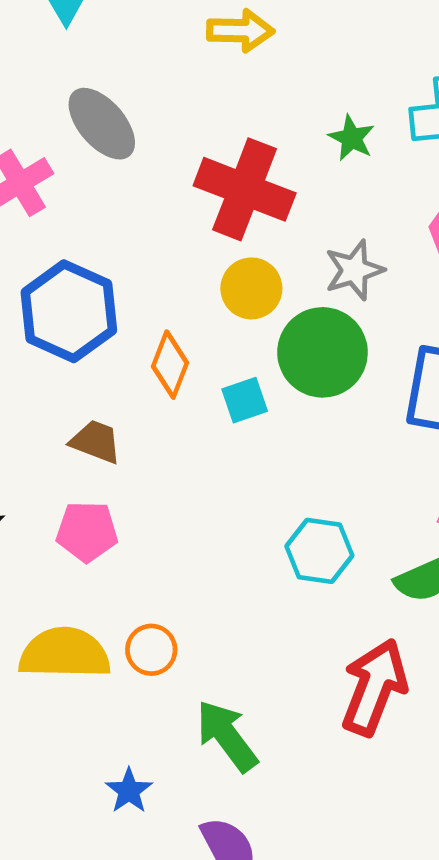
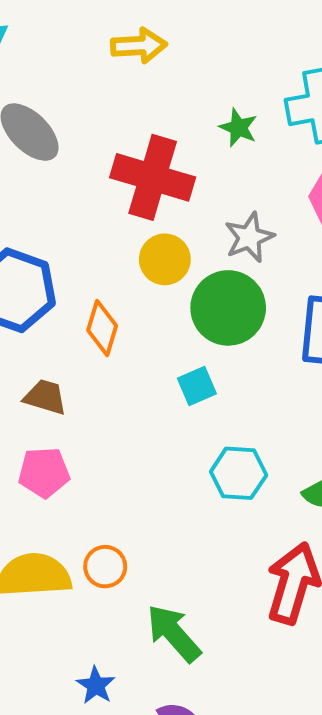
cyan square: (245, 400) -> (197, 386), moved

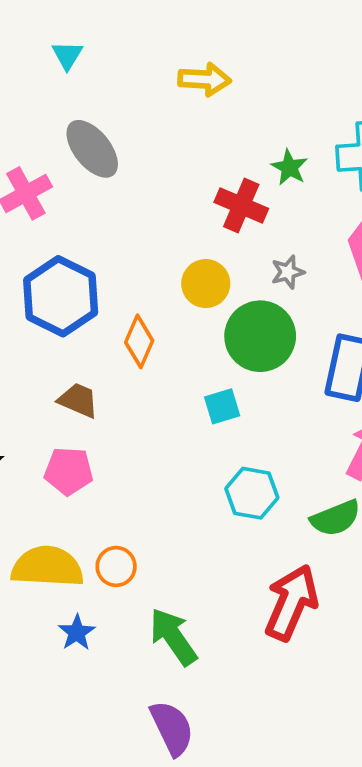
red cross: (153, 177) -> (241, 205), moved, size x0.7
gray star: (249, 237) -> (288, 272), size x0.7
blue star: (96, 685) -> (77, 633), moved

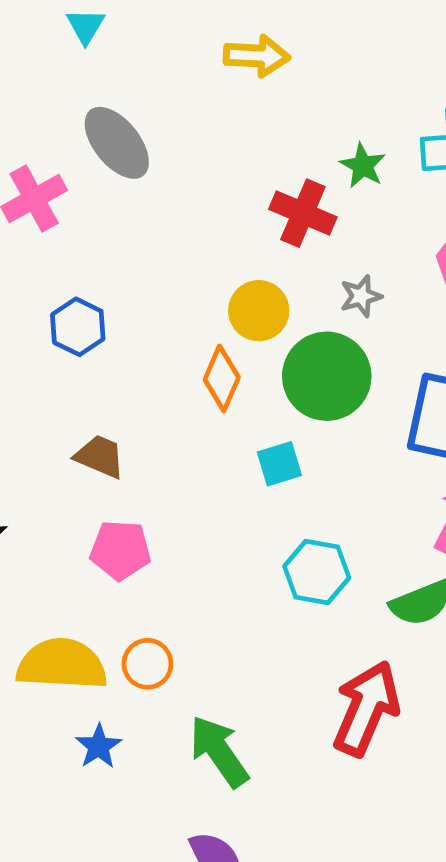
blue hexagon: (61, 296) -> (78, 327), size x0.6
orange diamond: (139, 341) -> (222, 378), moved
pink pentagon: (69, 471) -> (121, 550), moved

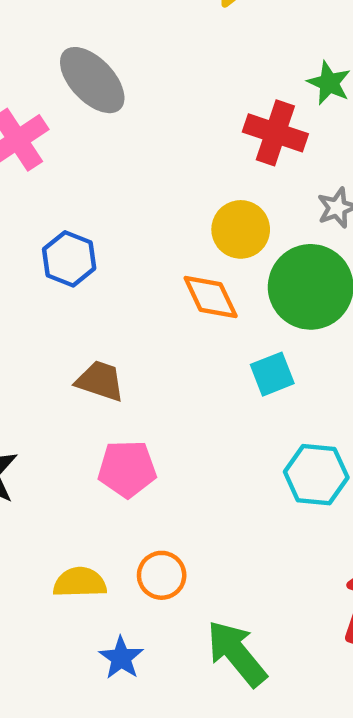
orange diamond: (222, 378) -> (211, 297), turned -44
yellow semicircle: (62, 664) -> (80, 582), size x0.6

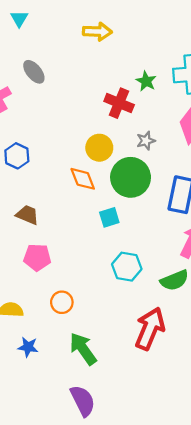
gray ellipse: (92, 80) -> (34, 72), size x0.7
orange circle: (162, 575) -> (62, 302), moved
blue star: (121, 658) -> (28, 347), turned -30

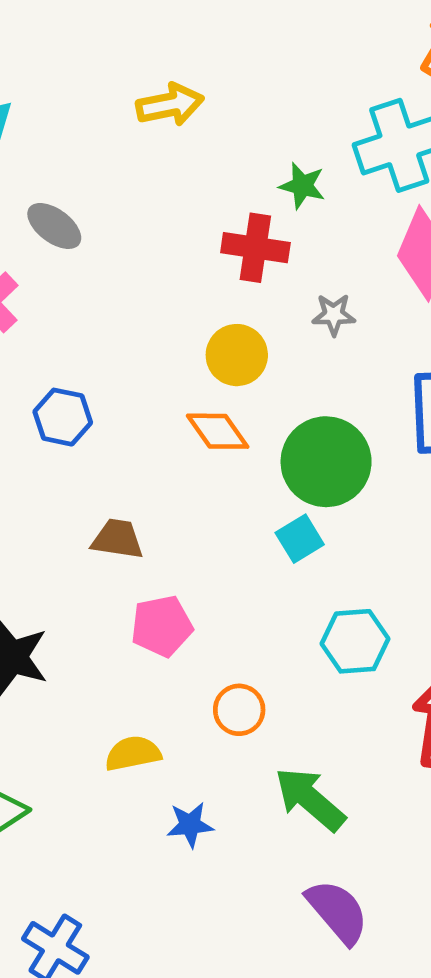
gray star: (146, 141) -> (334, 315), turned 30
green circle: (131, 177) -> (326, 462), moved
cyan square: (109, 217) -> (300, 539), moved
cyan hexagon: (127, 267) -> (355, 641), moved

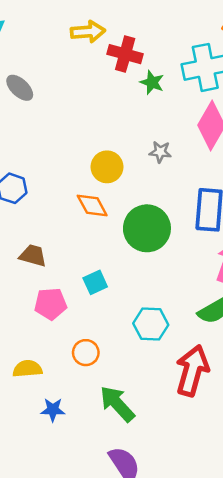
red cross: (255, 248) -> (125, 54), moved
cyan square: (300, 539) -> (95, 282), moved

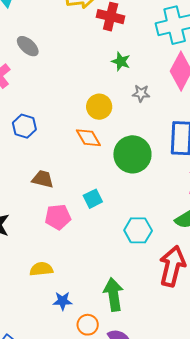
green star: (152, 82) -> (121, 61), moved
orange circle: (86, 353) -> (88, 325), moved
green arrow: (117, 404) -> (113, 295), turned 36

